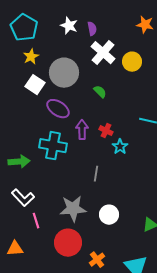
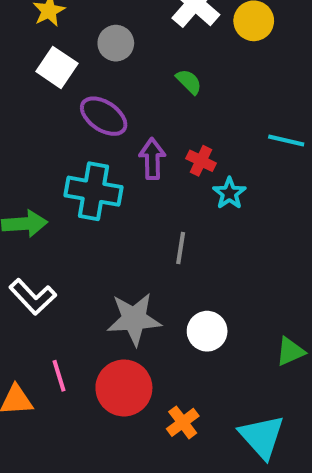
gray circle: (64, 73) -> (116, 43), size x0.6
pink line: (36, 221) -> (59, 376), moved

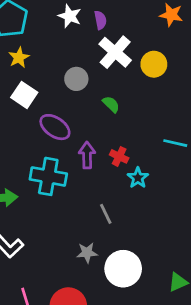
gray circle: (116, 43) -> (76, 79), moved
gray line: (181, 248) -> (106, 214), turned -35
gray star: (134, 319) -> (87, 253), moved, size x0.6
white circle: (207, 331) -> (123, 269), size x1.4

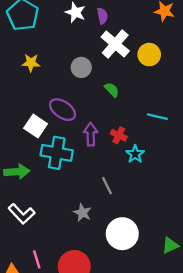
yellow star: (19, 58) -> (31, 63), moved, turned 30
white square: (24, 95) -> (36, 126), moved
cyan line: (175, 143) -> (157, 117), moved
gray star: (87, 253) -> (82, 213), moved, turned 30

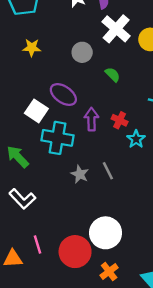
green arrow: (17, 172) -> (18, 157), turned -130
gray star: (82, 213) -> (80, 174), moved
white circle: (122, 234) -> (106, 233), moved

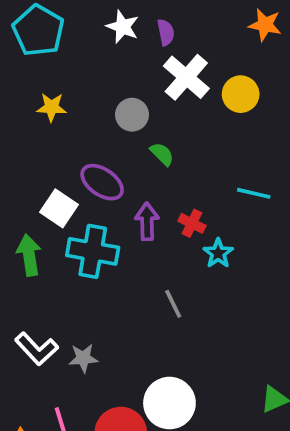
green semicircle: (113, 75) -> (162, 154), moved
green arrow: (18, 157) -> (29, 255), moved, turned 35
gray star: (80, 174) -> (83, 358), moved, turned -30

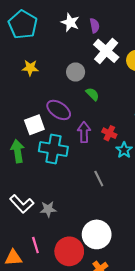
white square: (59, 208) -> (34, 125), turned 36

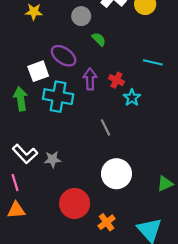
white circle: (97, 234) -> (116, 174), moved
pink line: (35, 245) -> (15, 183), moved

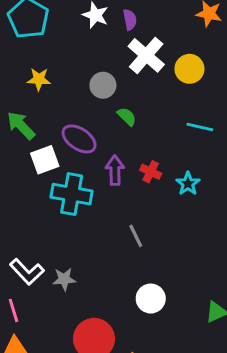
cyan line: (153, 62) -> (200, 127), moved
cyan star: (132, 98) -> (188, 184), moved
green arrow: (21, 99) -> (21, 126), moved, turned -35
white circle: (116, 174) -> (151, 299), size x0.7

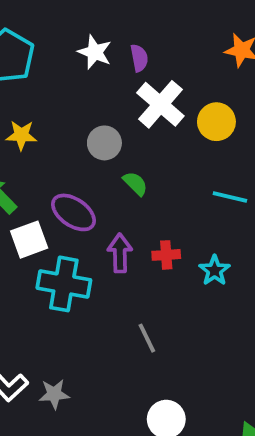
red cross: (151, 172) -> (166, 255), turned -30

